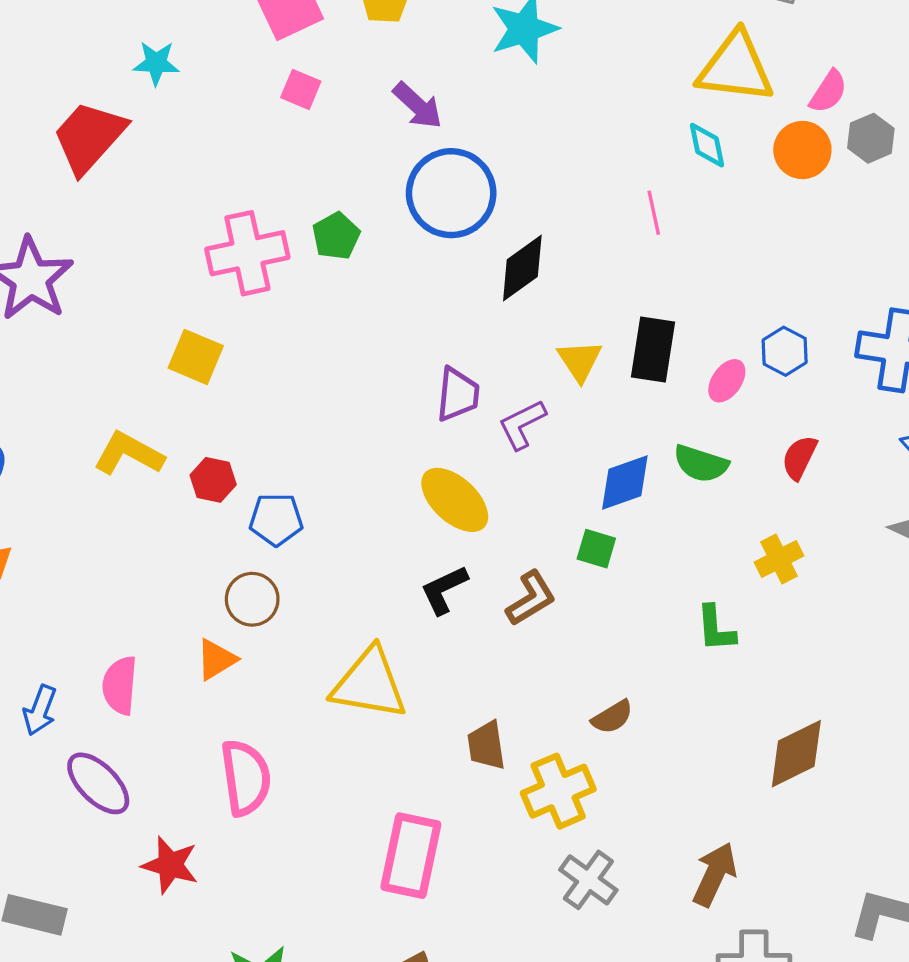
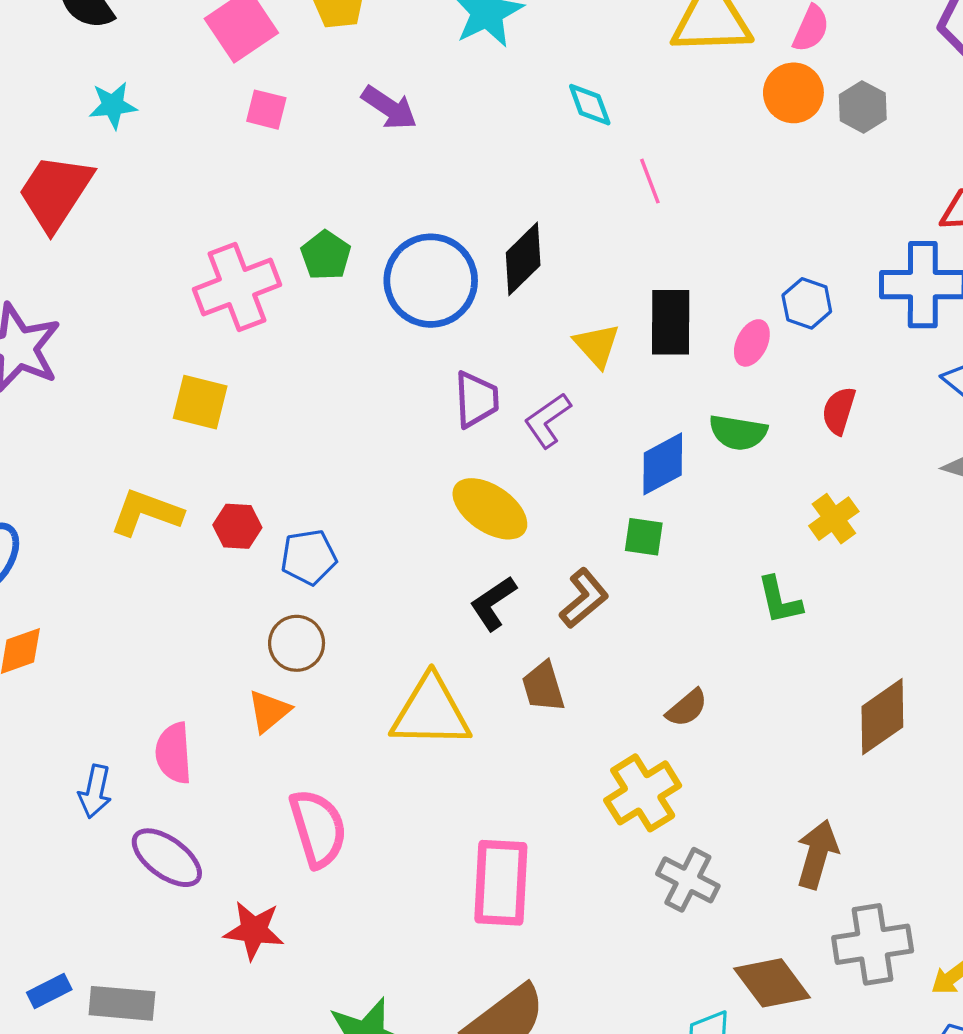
gray hexagon: (871, 138) -> (863, 107), moved
cyan diamond: (707, 145) -> (590, 105), moved
blue circle: (451, 193) -> (431, 281), moved
brown trapezoid: (486, 745) -> (543, 687), moved

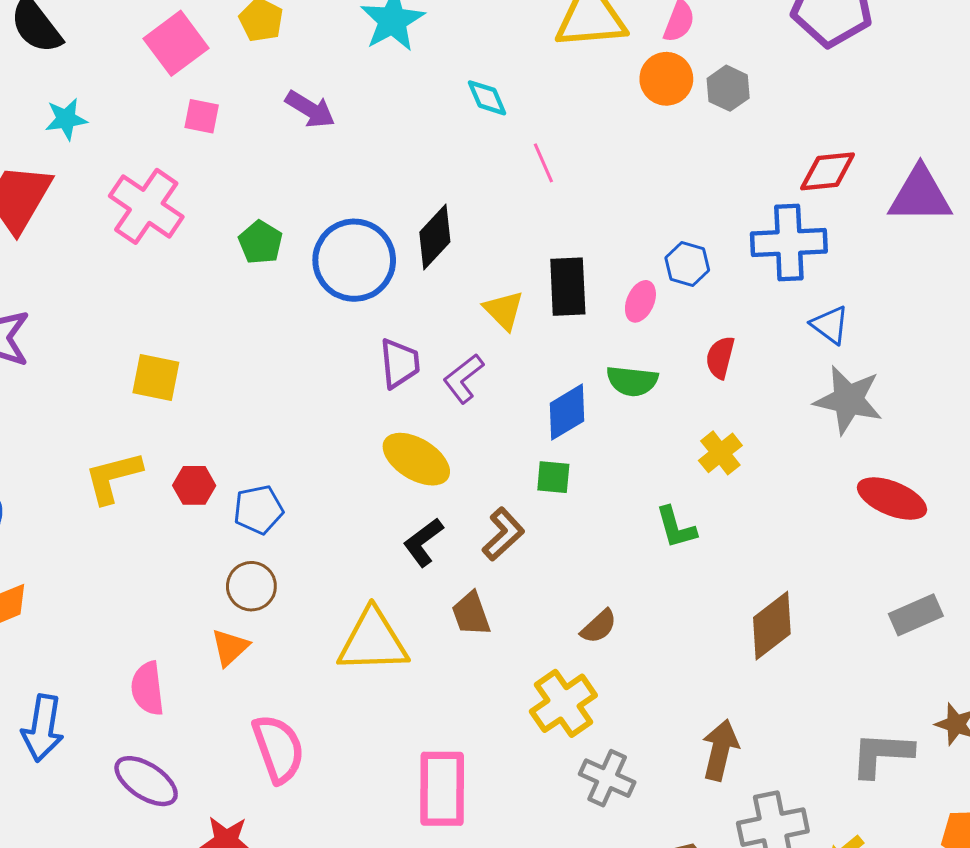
pink cross: (237, 287) -> (146, 206), moved, turned -32
yellow L-shape: (146, 513) -> (113, 477), turned -32
blue arrow: (95, 791) -> (43, 728), moved, size x1.4

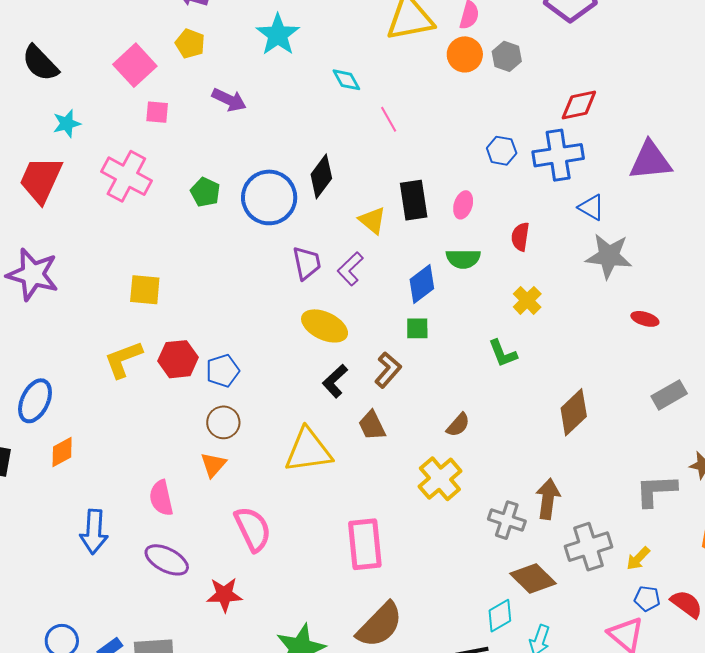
purple triangle: (920, 195) -> (650, 161), moved
blue hexagon: (687, 264) -> (502, 151), moved
red hexagon: (194, 485) -> (178, 359), size x1.4
red ellipse: (892, 499) -> (645, 319), size x0.6
gray cross: (607, 778) -> (507, 520), moved

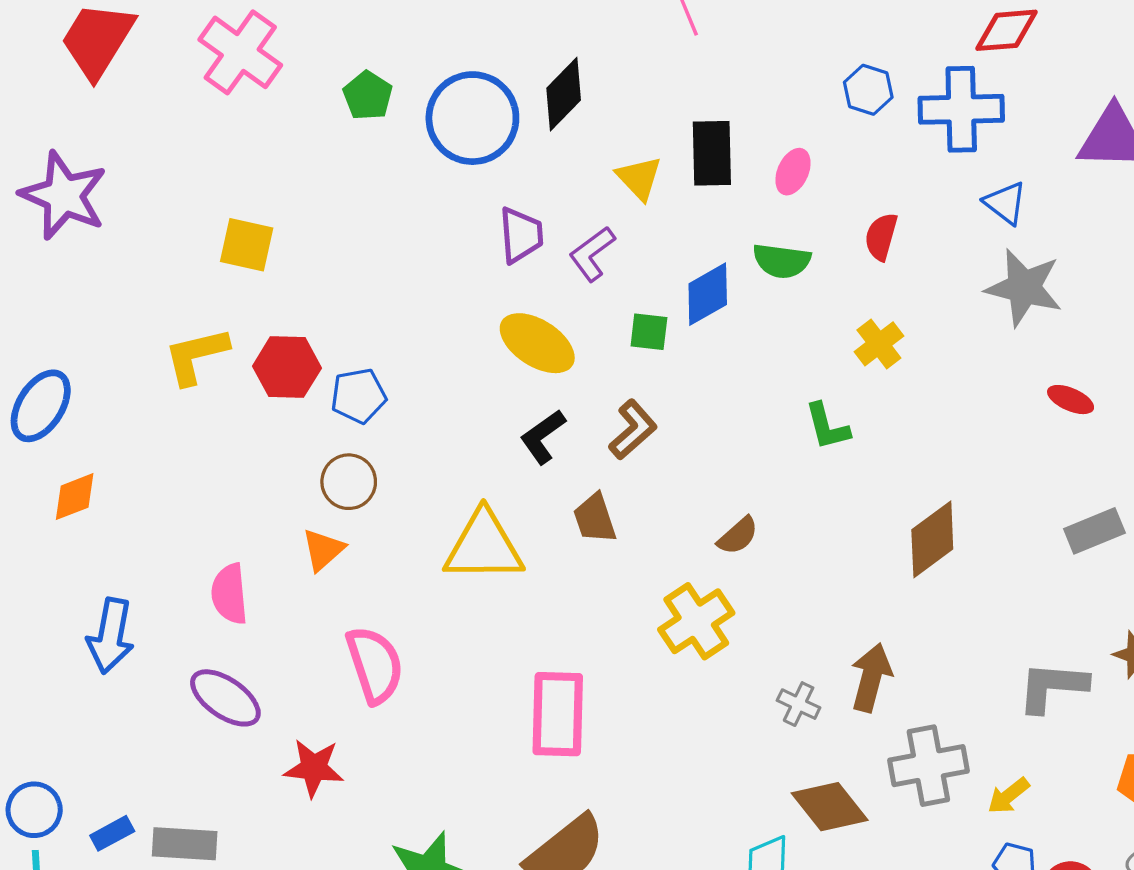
green square: (417, 328) -> (649, 332), moved
gray cross: (507, 520) -> (799, 704), size x0.7

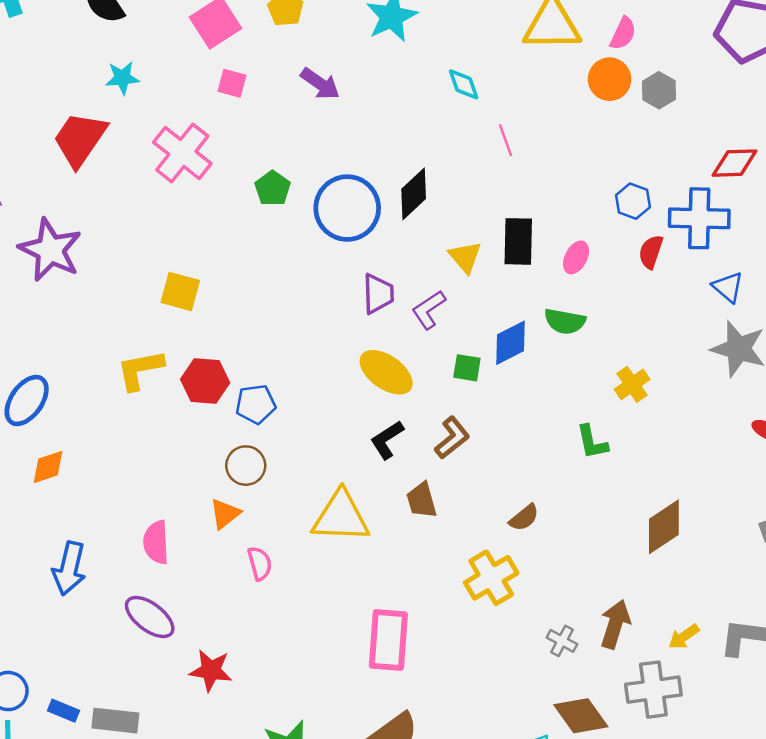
red semicircle: (881, 237) -> (651, 252), moved
pink semicircle: (375, 665) -> (260, 563), moved, size x0.6
yellow arrow: (1008, 796) -> (684, 637), moved
blue rectangle: (112, 833) -> (64, 711), turned 48

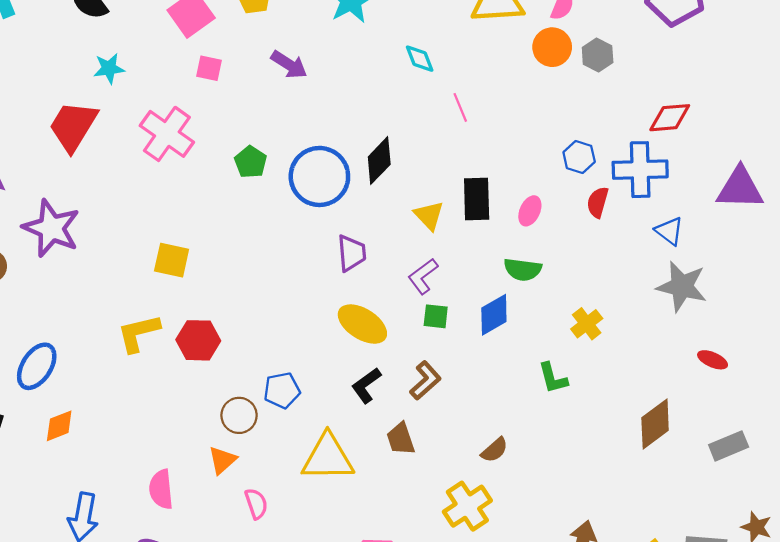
purple L-shape: (429, 310) -> (423, 276), moved
blue diamond: (510, 343) -> (494, 315), moved
blue pentagon: (256, 404) -> (282, 390), moved
brown diamond: (664, 527) -> (655, 424), moved

